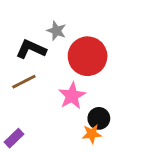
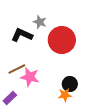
brown line: (24, 82) -> (17, 69), moved
pink star: (72, 96) -> (30, 77), moved, turned -30

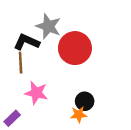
gray star: (40, 22) -> (48, 26), size x1.5
brown line: (17, 69) -> (21, 63), moved, turned -66

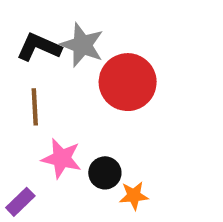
black L-shape: (27, 42) -> (39, 47), moved
black circle: (85, 101) -> (105, 173), moved

